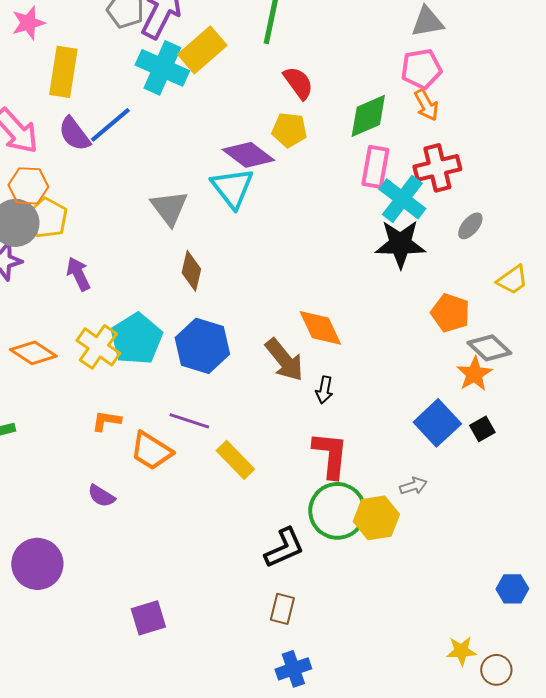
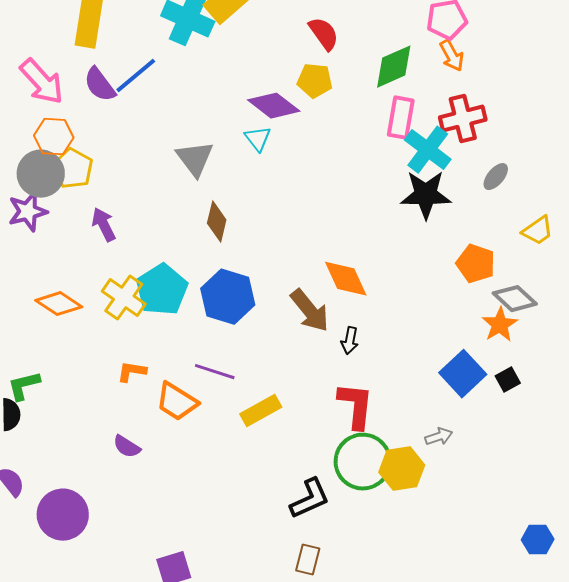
cyan triangle: (232, 188) -> (258, 139), size x0.6
yellow rectangle: (235, 460) -> (261, 411), turned -75

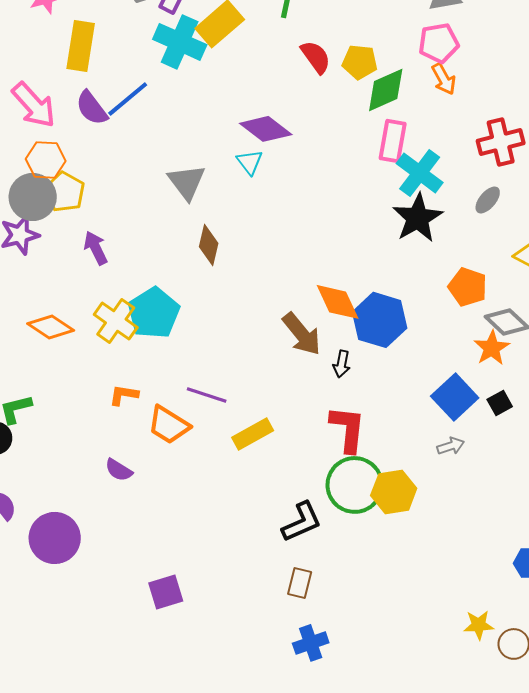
yellow pentagon: (315, 81) -> (360, 62), moved
red cross: (463, 119) -> (501, 142), moved
black star: (426, 195) -> (418, 218), turned -30
blue hexagon: (228, 297) -> (380, 320), moved
gray arrow: (439, 437) -> (451, 446), moved

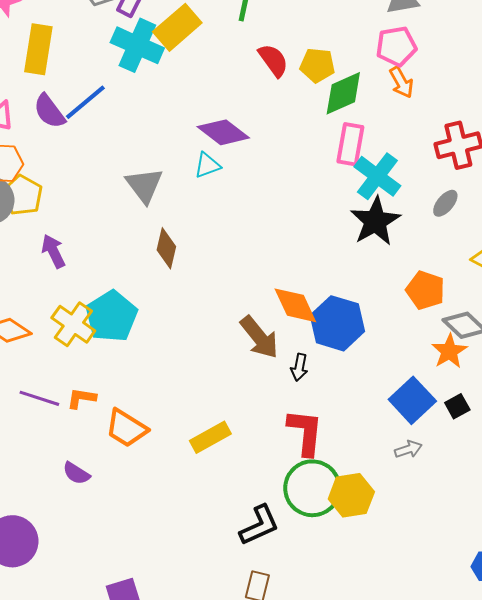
cyan triangle: (250, 162) -> (207, 165), turned 48
purple line: (207, 395) -> (39, 398), moved

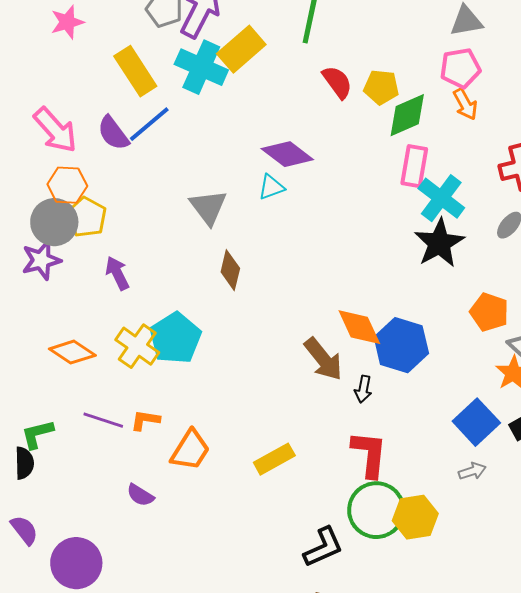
yellow rectangle: (38, 49) -> (135, 71), moved, turned -42
orange trapezoid: (126, 428) -> (190, 450), turned -90

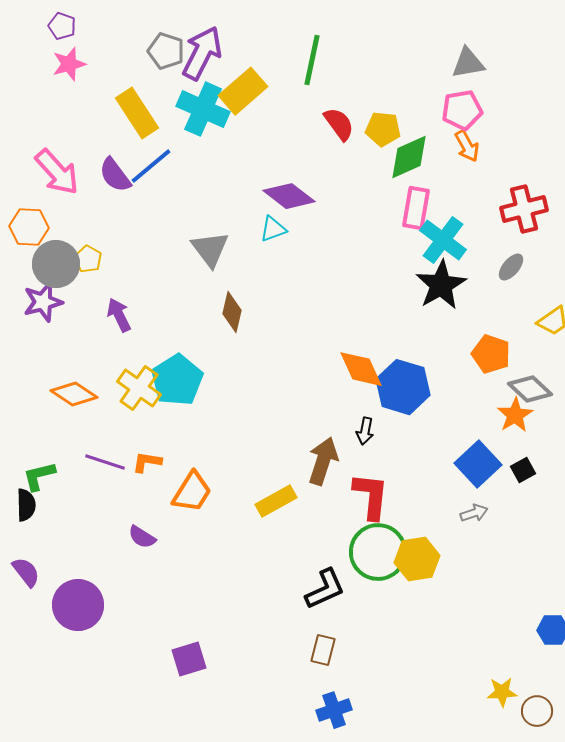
orange hexagon: (67, 185) -> (29, 227), moved
yellow pentagon: (86, 217) -> (88, 259), size x0.7
brown arrow: (323, 359) -> (323, 461), moved, turned -123

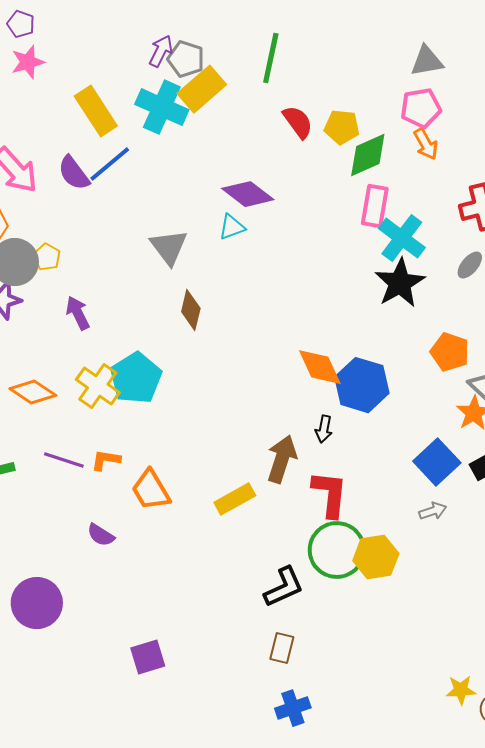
gray pentagon: (166, 51) -> (186, 59), moved
purple arrow: (202, 53) -> (161, 51), size x0.6
orange trapezoid: (192, 492) -> (151, 490), turned 117

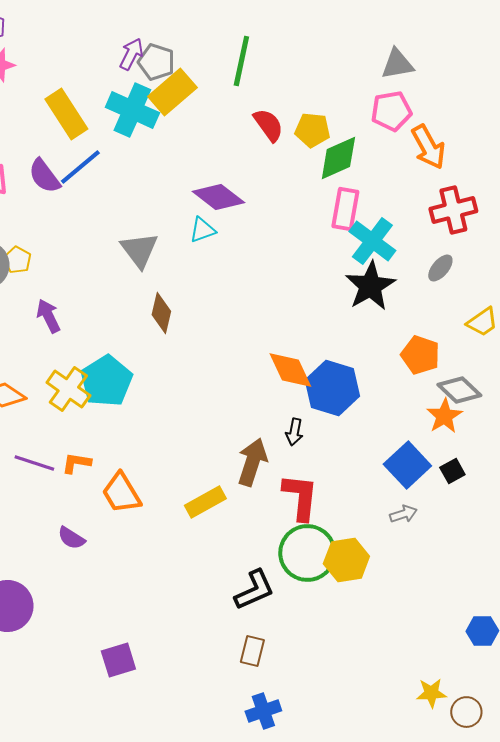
orange arrow: (426, 144) -> (428, 147), moved, size x1.4

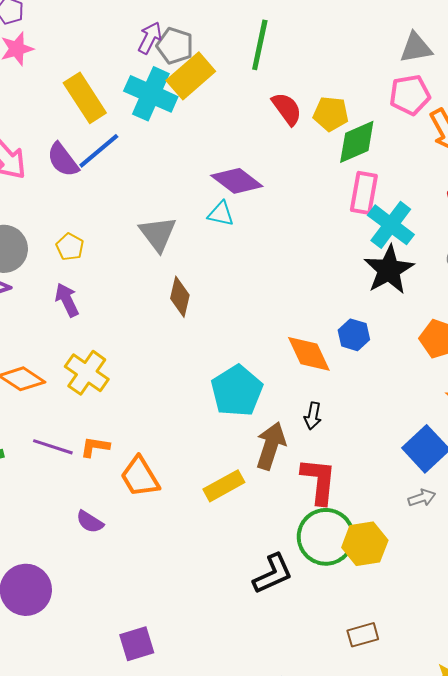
cyan triangle: (202, 230) -> (221, 214), turned 32
yellow pentagon: (17, 260) -> (70, 247), moved
cyan pentagon: (106, 381) -> (237, 391), moved
blue hexagon: (332, 388) -> (354, 335), moved, size x0.6
brown rectangle: (252, 651) -> (363, 635), moved, turned 60

